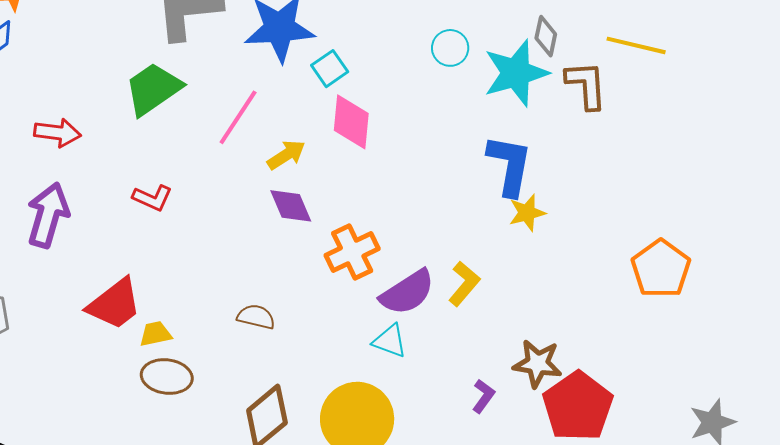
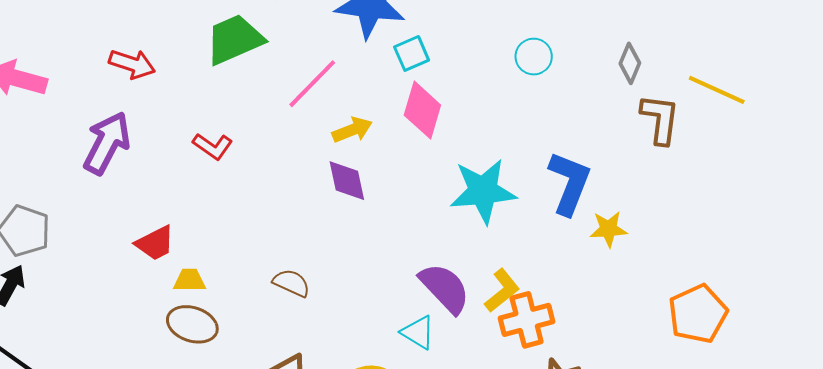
cyan star: (516, 73) -> (483, 191), moved
yellow star: (527, 213) -> (608, 229), moved
orange cross: (352, 252) -> (527, 320), moved
purple semicircle: (407, 292) -> (445, 288), turned -112
red trapezoid: (115, 304) -> (155, 243), size x0.7

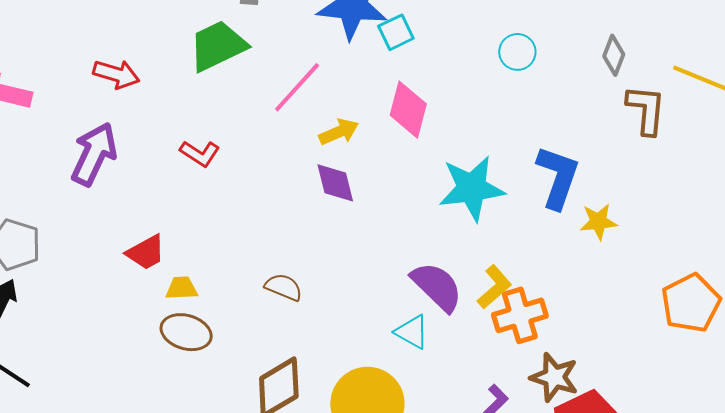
cyan square: (412, 54) -> (396, 32), moved

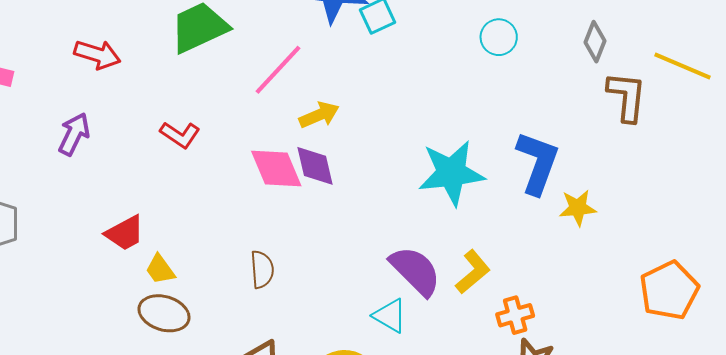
pink diamond: (408, 110) -> (276, 168), moved, turned -38
purple arrow: (94, 154) -> (74, 134), size x0.7
brown semicircle: (284, 287) -> (262, 270), turned 63
yellow trapezoid: (182, 288) -> (160, 269), turned -124
orange cross: (520, 315) -> (515, 315), moved, size x0.7

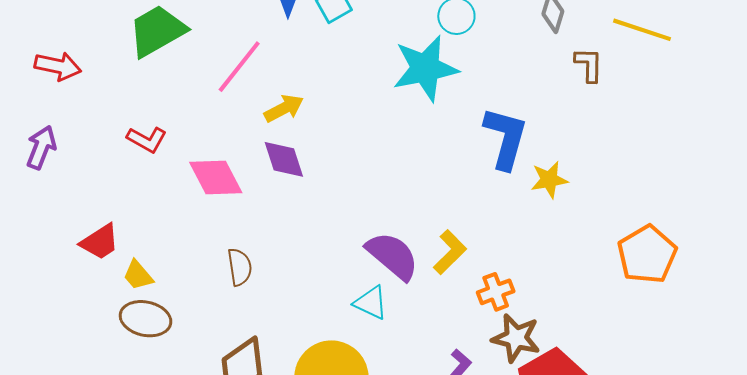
brown L-shape: (627, 97) -> (589, 65), size x0.7
pink diamond: (276, 168) -> (216, 177), moved
cyan star: (451, 173) -> (425, 68), moved

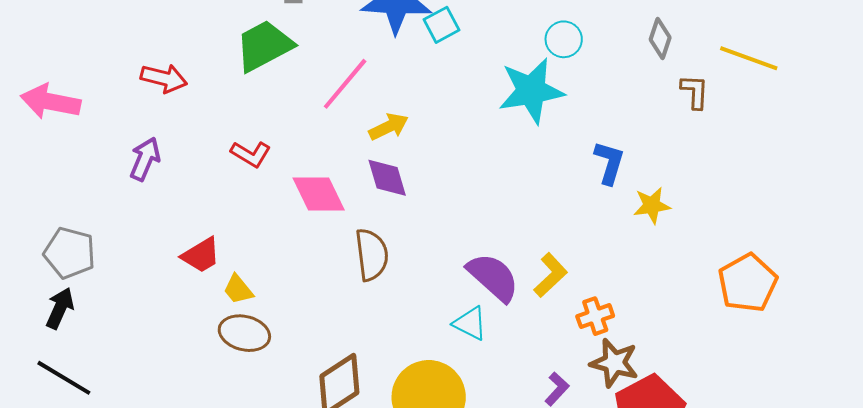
blue L-shape: (506, 138) -> (609, 163), size x0.7
brown semicircle: (240, 267) -> (372, 255), moved, size x1.4

